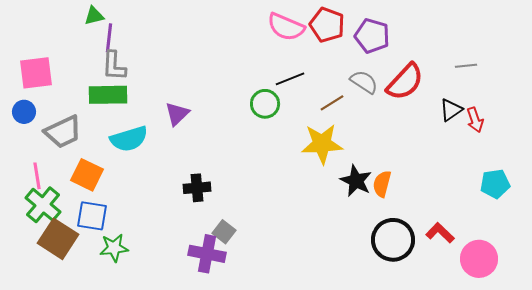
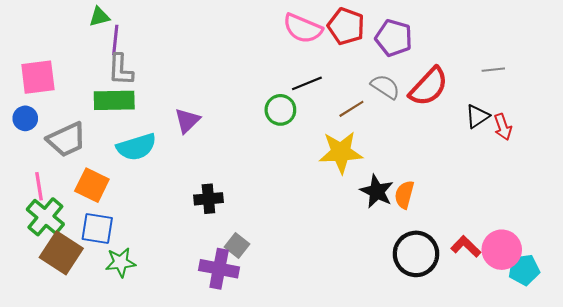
cyan pentagon: (495, 184) -> (524, 270), moved
pink circle: (479, 259) -> (502, 250), moved

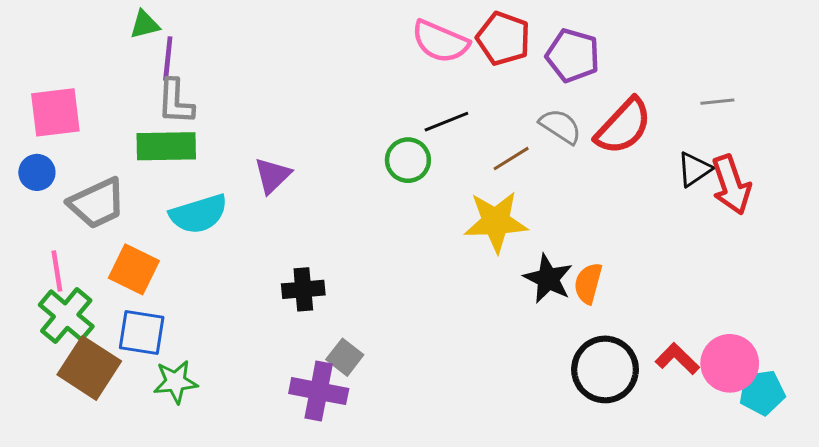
red arrow: (503, 127) -> (731, 185), size x1.5

